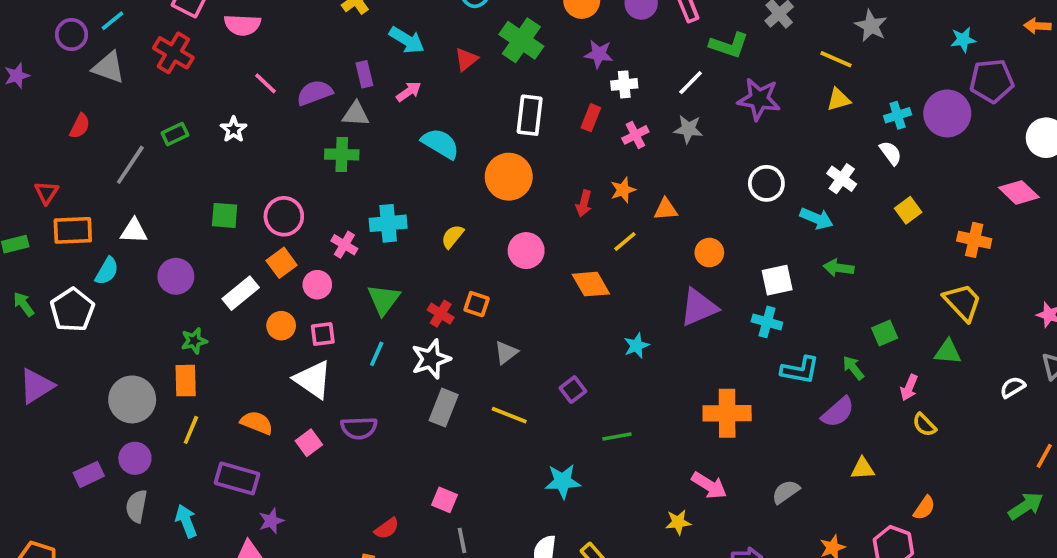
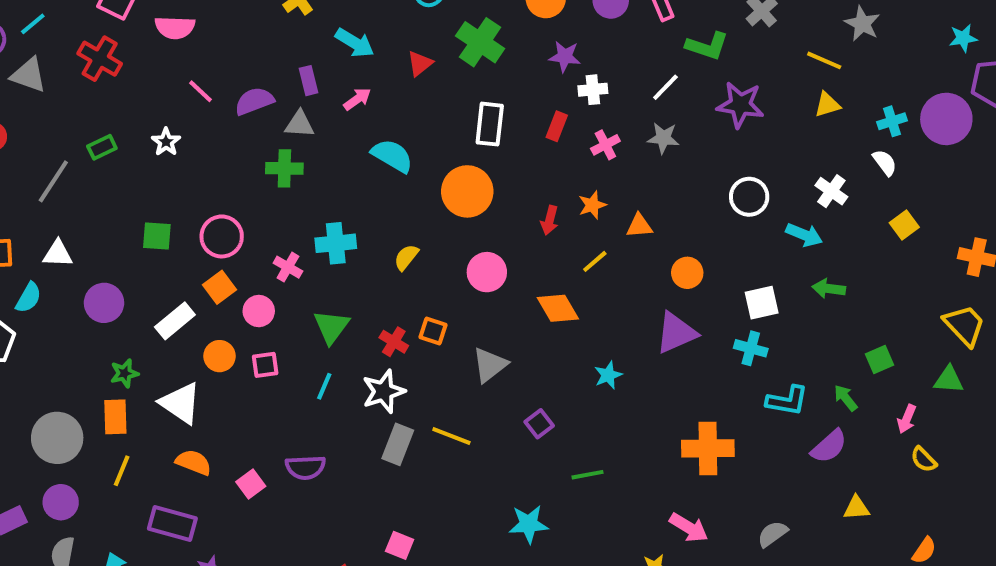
gray triangle: (506, 353) -> (490, 365), moved, size x1.4
white triangle: (313, 379) -> (181, 403), moved
yellow line: (509, 415) -> (451, 436), moved

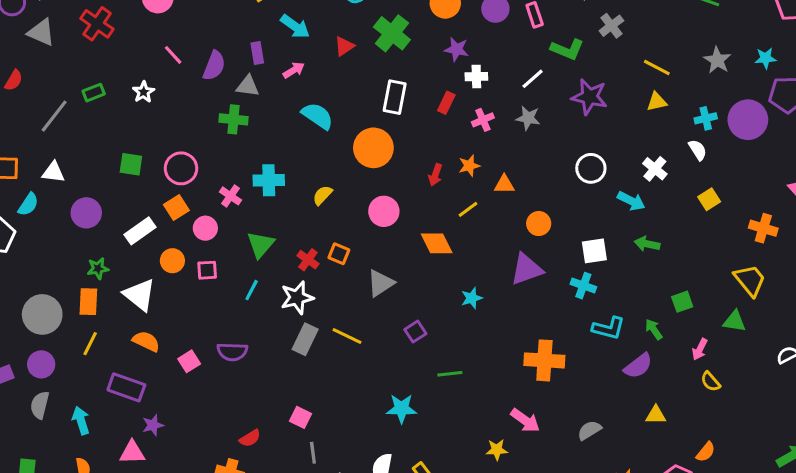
gray star: (862, 24) -> (717, 60), moved
purple semicircle: (254, 101) -> (214, 66), turned 128

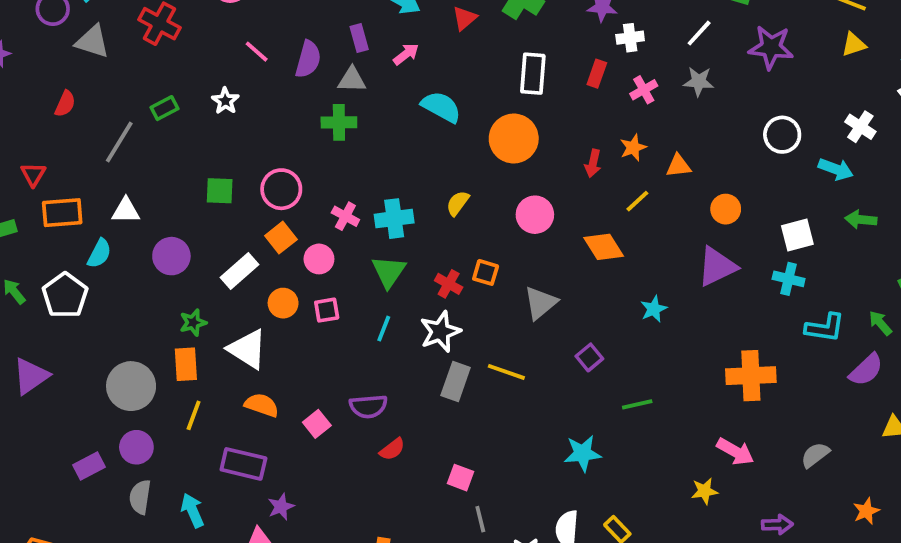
cyan cross: (269, 180) -> (394, 219), moved
red semicircle: (250, 438) -> (392, 449), moved

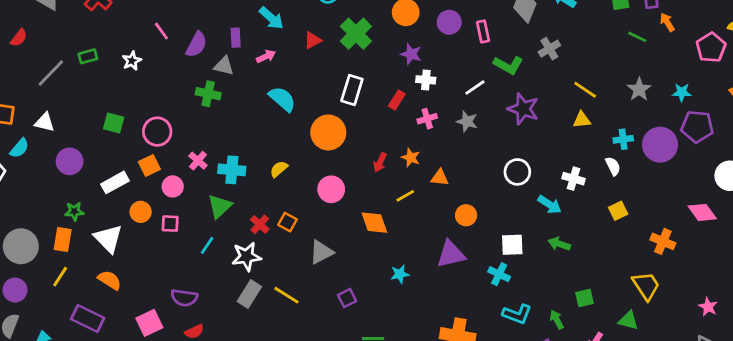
white cross: (860, 127) -> (573, 179), turned -30
orange star: (633, 148) -> (411, 158), turned 30
pink square: (317, 424) -> (149, 323), moved, size x1.4

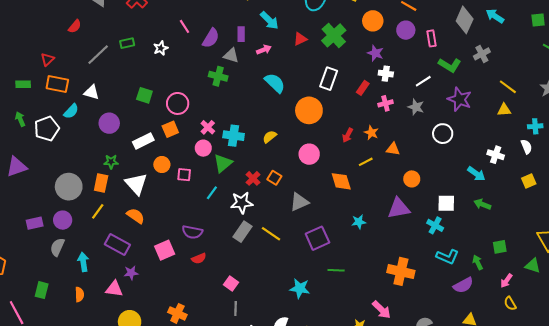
white circle: (517, 172) -> (443, 134), moved
pink circle: (173, 186) -> (203, 148), moved
purple square: (347, 298) -> (317, 238), size x1.6

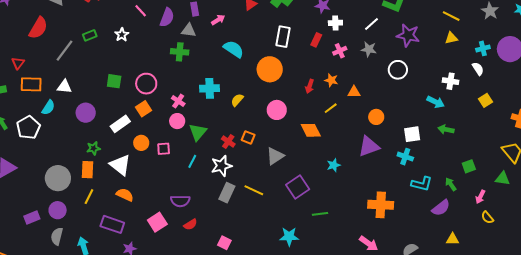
red semicircle: (75, 26) -> (38, 28), size x1.6
cyan cross: (234, 136) -> (210, 88), moved

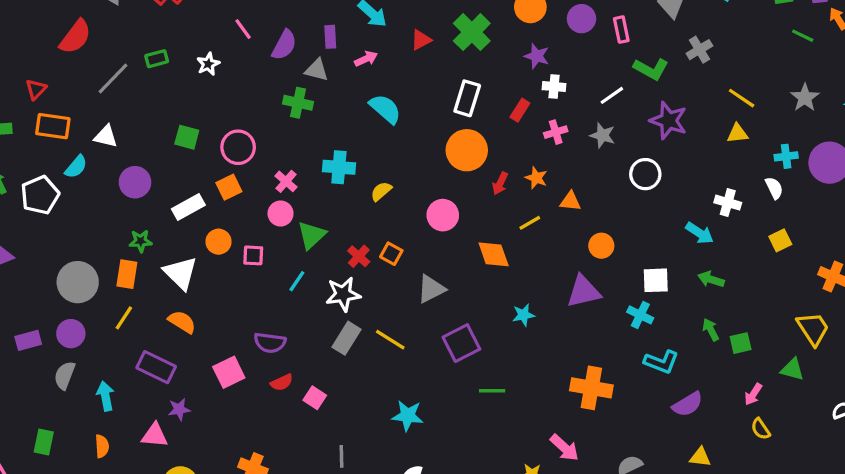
orange circle: (270, 69) -> (467, 150), moved
green arrow: (451, 184) -> (711, 330), moved
cyan star: (289, 237) -> (408, 416), moved
pink square: (224, 243) -> (315, 398), moved

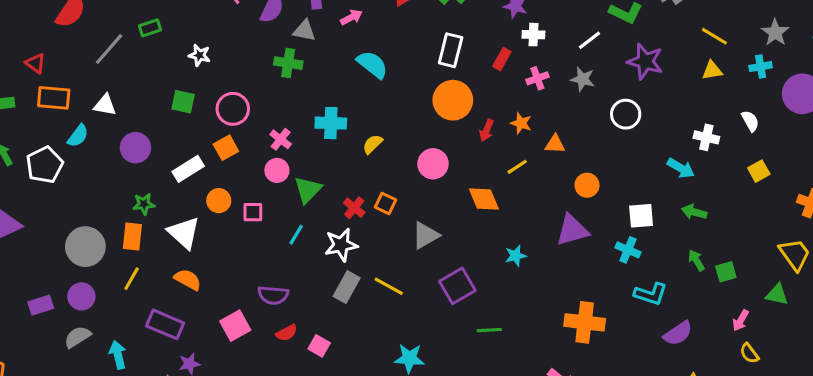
white star: (208, 64) -> (199, 55), moved, turned -30
red triangle: (36, 89) -> (36, 63), turned -35
cyan cross: (786, 156) -> (761, 67), moved
gray semicircle: (65, 375) -> (78, 337), turned 40

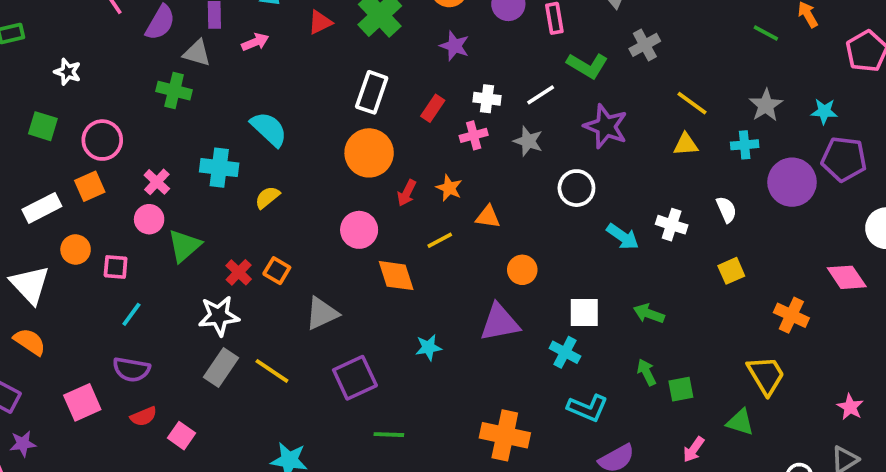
white cross: (533, 35) -> (487, 99), moved
cyan semicircle: (372, 64) -> (269, 129), moved
pink circle: (433, 164) -> (359, 230), moved
cyan arrow: (681, 168) -> (623, 237), moved
cyan line: (296, 235) -> (131, 314), moved

